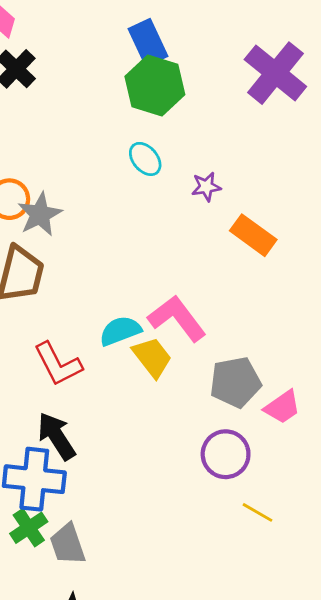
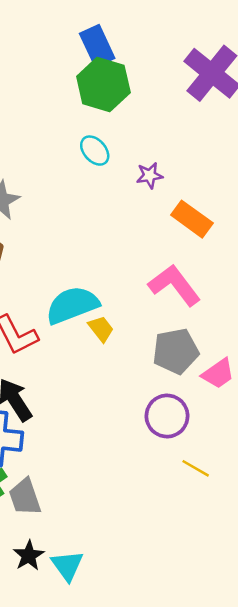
pink L-shape: (177, 318) -> (174, 285), moved
cyan semicircle: (120, 331) -> (72, 305), size x1.4
yellow trapezoid: (152, 357) -> (101, 329), size x0.7

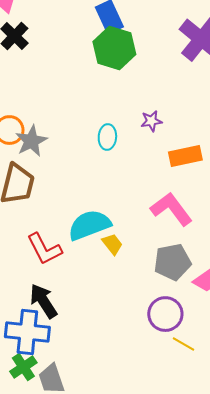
cyan ellipse: (95, 151) -> (107, 137), moved, turned 45
orange rectangle: (192, 219) -> (185, 156), turned -48
yellow line: (196, 468) -> (183, 344), moved

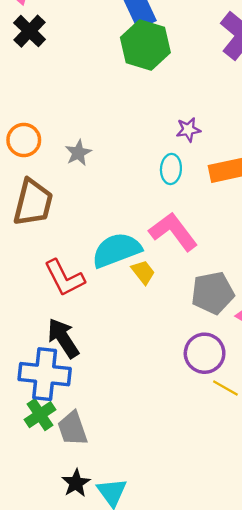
cyan ellipse: (107, 137) -> (171, 169), moved
gray star: (31, 141) -> (78, 153), moved, size x0.7
pink L-shape: (171, 209) -> (173, 232), moved

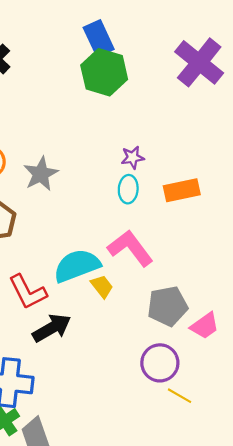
purple star: (188, 130) -> (133, 157), moved
gray star: (78, 153) -> (41, 174), size x1.4
black arrow: (63, 338) -> (52, 328), moved, turned 93

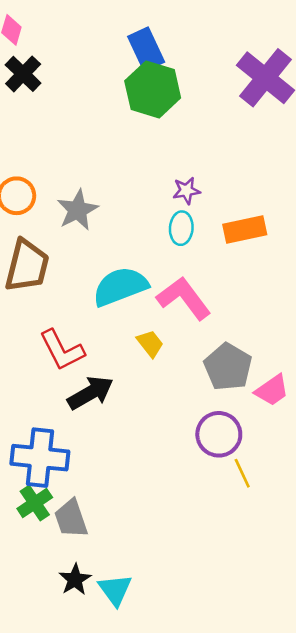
cyan semicircle: (77, 266) -> (120, 287), moved
gray pentagon: (168, 306) -> (228, 367), turned -30
yellow line: (180, 396) -> (242, 473), turned 35

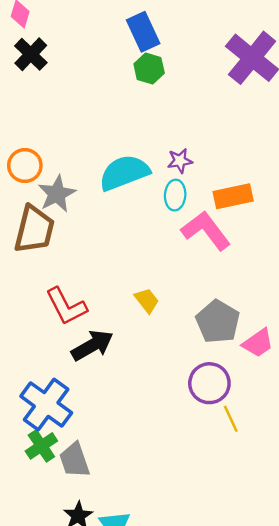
green hexagon: (153, 89) -> (149, 68), size x0.6
gray star: (78, 210) -> (57, 194), moved
cyan semicircle: (120, 287) -> (124, 173), moved
pink L-shape: (184, 298) -> (206, 231), moved
blue cross: (40, 458) -> (46, 405), turned 30

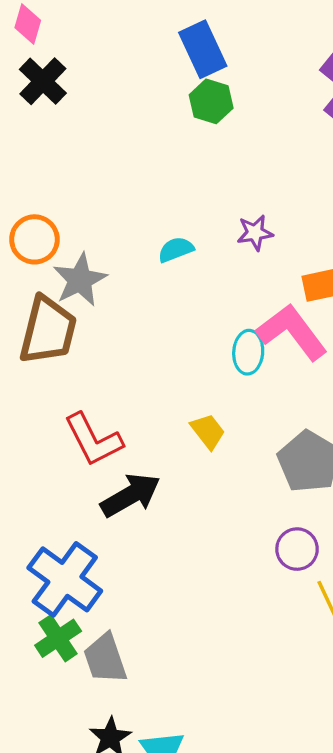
cyan semicircle: (124, 173) -> (176, 250), size x0.5
cyan ellipse: (175, 195) -> (248, 352), moved
purple circle: (209, 383) -> (297, 549), size x0.7

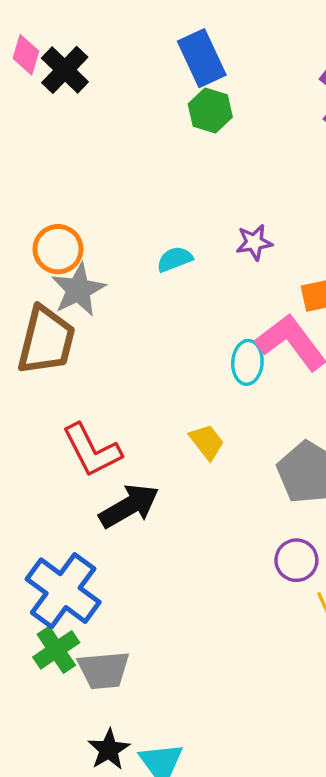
pink diamond: (28, 24) -> (26, 55), moved
black cross: (43, 81) -> (65, 70), moved
orange circle: (34, 239) -> (58, 249), moved
gray trapezoid: (105, 658) -> (104, 670), turned -76

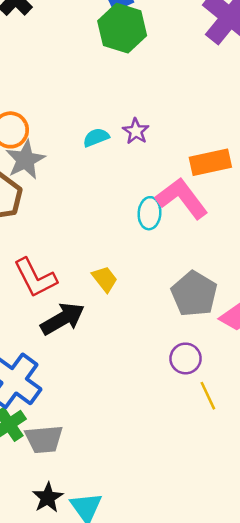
green hexagon: (210, 110) -> (122, 28), size x1.5
purple star: (254, 242) -> (136, 131), moved, turned -30
yellow trapezoid: (207, 442) -> (105, 279), moved

